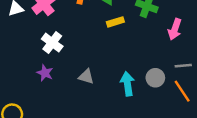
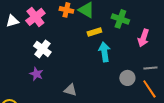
gray triangle: (86, 77) -> (70, 90), moved
cyan arrow: (127, 84) -> (104, 52), moved

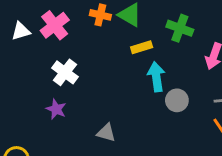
gray circle: (127, 78) -> (177, 100), moved

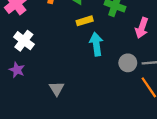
gray circle: (177, 100) -> (128, 63), moved
gray triangle: (106, 133) -> (57, 89), turned 42

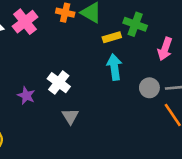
yellow rectangle: (85, 21) -> (112, 37), moved
white cross: (24, 41) -> (59, 83), moved

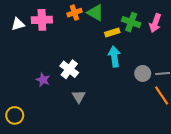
orange cross: (65, 13) -> (74, 13), turned -32
pink cross: (25, 22) -> (42, 20), turned 36
pink arrow: (165, 49) -> (155, 23), moved

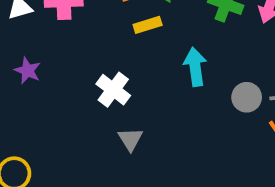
yellow rectangle: (112, 33) -> (148, 25), moved
purple star: (43, 80) -> (28, 71), moved

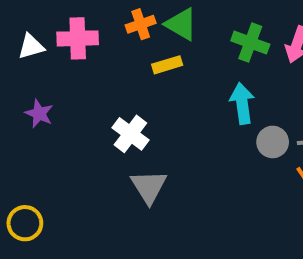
cyan arrow: (195, 67) -> (242, 103), moved
gray triangle: (130, 139) -> (149, 187), size x1.4

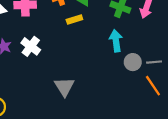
white cross: (130, 134) -> (31, 46), moved

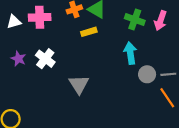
gray triangle: (64, 87) -> (79, 84), moved

